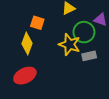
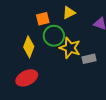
orange square: (37, 23) -> (43, 19), moved, turned -32
green circle: (84, 32) -> (54, 36), moved

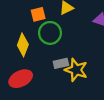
yellow star: (70, 48) -> (76, 70), moved
gray rectangle: (89, 59) -> (61, 63), moved

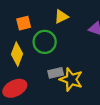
orange square: (38, 14) -> (24, 23), moved

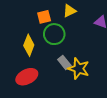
orange square: (24, 23) -> (44, 17), moved
gray rectangle: (56, 73) -> (64, 62), turned 64

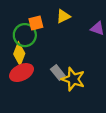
green circle: (54, 34) -> (25, 35), moved
red ellipse: (27, 77) -> (21, 73), moved

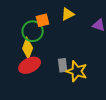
gray rectangle: (58, 73) -> (63, 65), turned 32

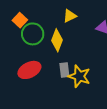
orange square: (43, 20) -> (20, 20), moved, turned -32
yellow diamond: (28, 48) -> (57, 40), moved

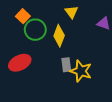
yellow triangle: (70, 16) -> (72, 12), turned -40
red ellipse: (29, 70) -> (20, 63), moved

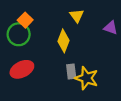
green circle: (35, 30) -> (19, 34), moved

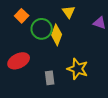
green circle: (19, 34) -> (42, 29), moved
gray rectangle: (71, 72) -> (50, 78), moved

